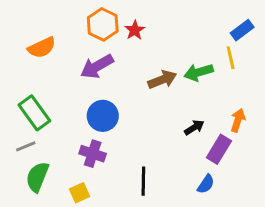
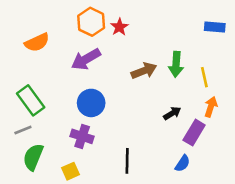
blue rectangle: (242, 30) -> (215, 27), turned 42
yellow line: (231, 58) -> (204, 77), moved
green arrow: (199, 72) -> (176, 64), turned -70

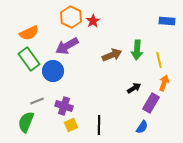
green rectangle: (31, 100) -> (29, 59), moved
blue circle: (91, 103) -> (53, 71), moved
gray line: (23, 130) -> (37, 101), moved
yellow square: (71, 171) -> (71, 125), moved

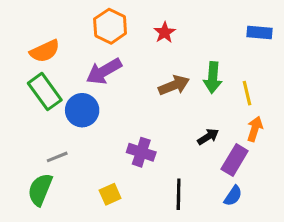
red star: (93, 21) -> (165, 32), moved
purple cross: (64, 106) -> (141, 152), moved
black line: (99, 125) -> (179, 194), moved
blue semicircle: (142, 127) -> (233, 196), moved

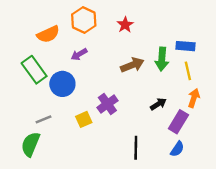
blue rectangle: (259, 32) -> (186, 46), moved
orange semicircle: (45, 51) -> (48, 34), moved
purple arrow: (104, 71) -> (79, 54), size x0.6
purple cross: (141, 152) -> (107, 104), moved, turned 36
yellow square: (110, 194) -> (84, 119), moved

